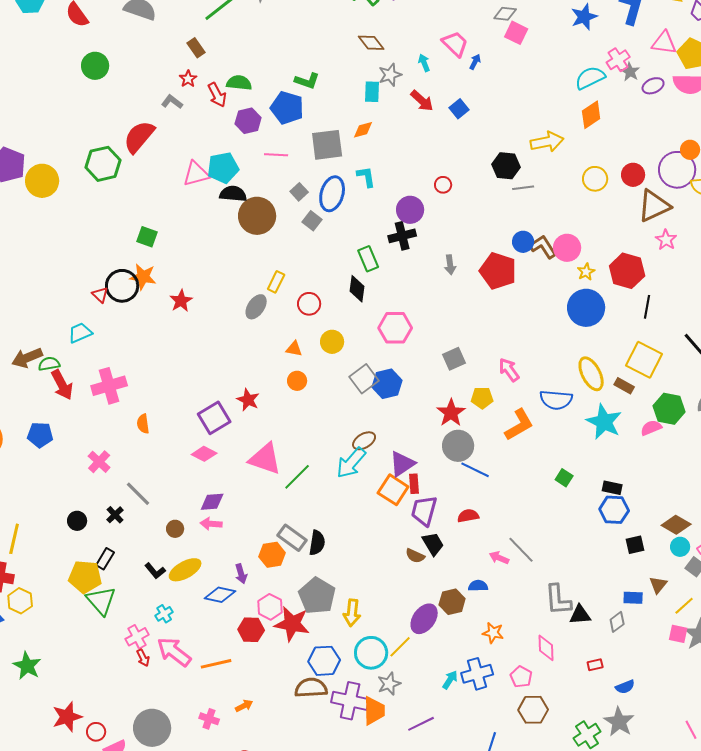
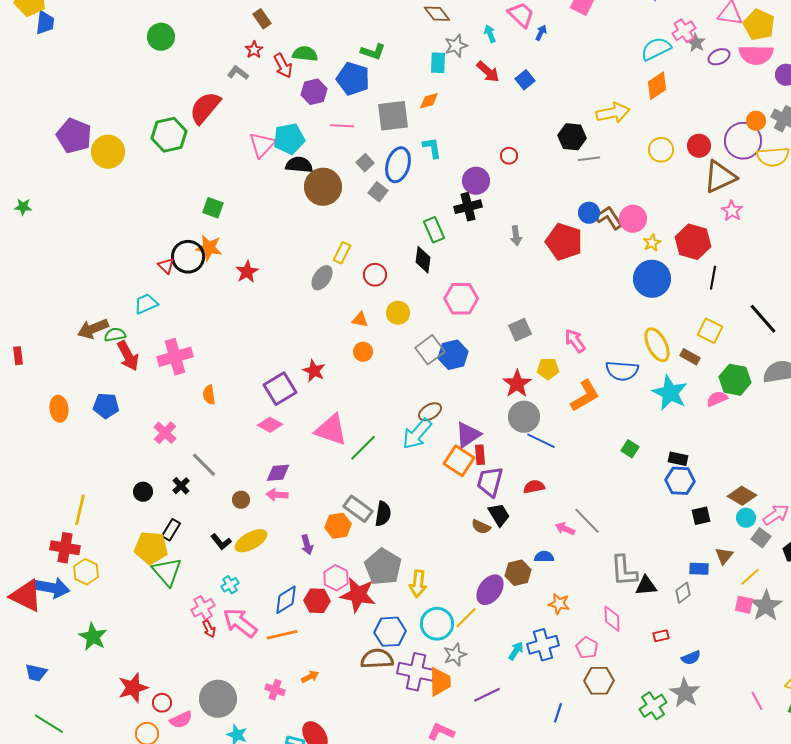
pink triangle: (196, 174) -> (262, 145), turned -32
yellow square: (644, 360) -> (710, 331), size x0.7
blue diamond: (220, 595) -> (286, 600), moved, turned -44

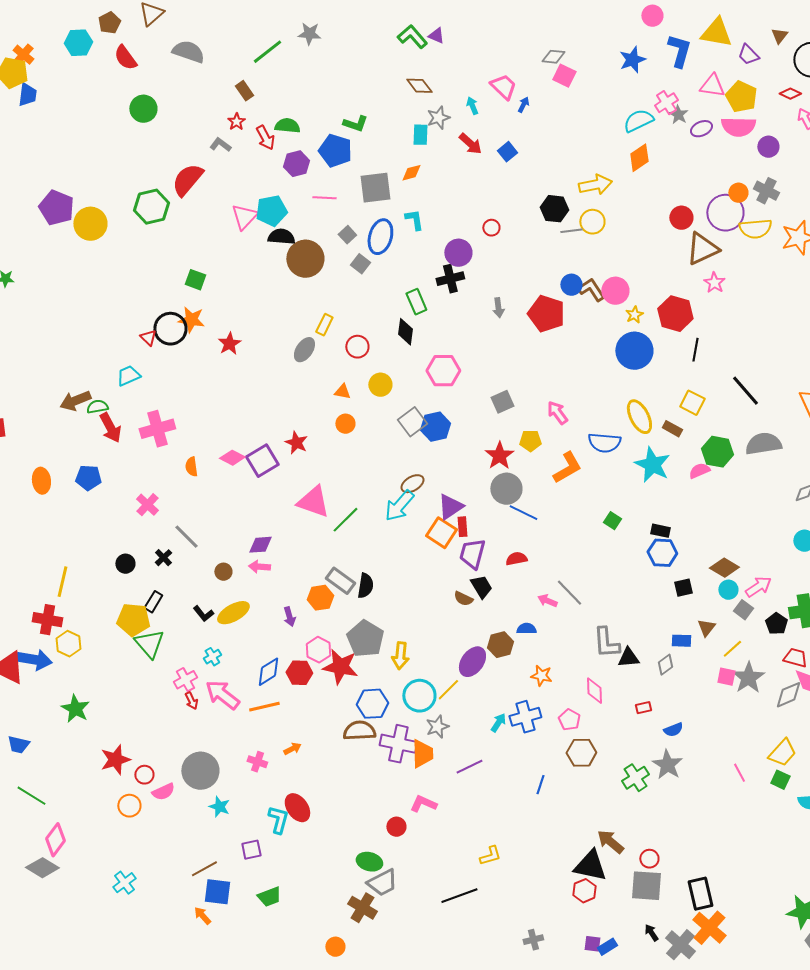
yellow circle: (661, 150) -> (592, 222), moved
pink diamond: (270, 425) -> (232, 458), moved

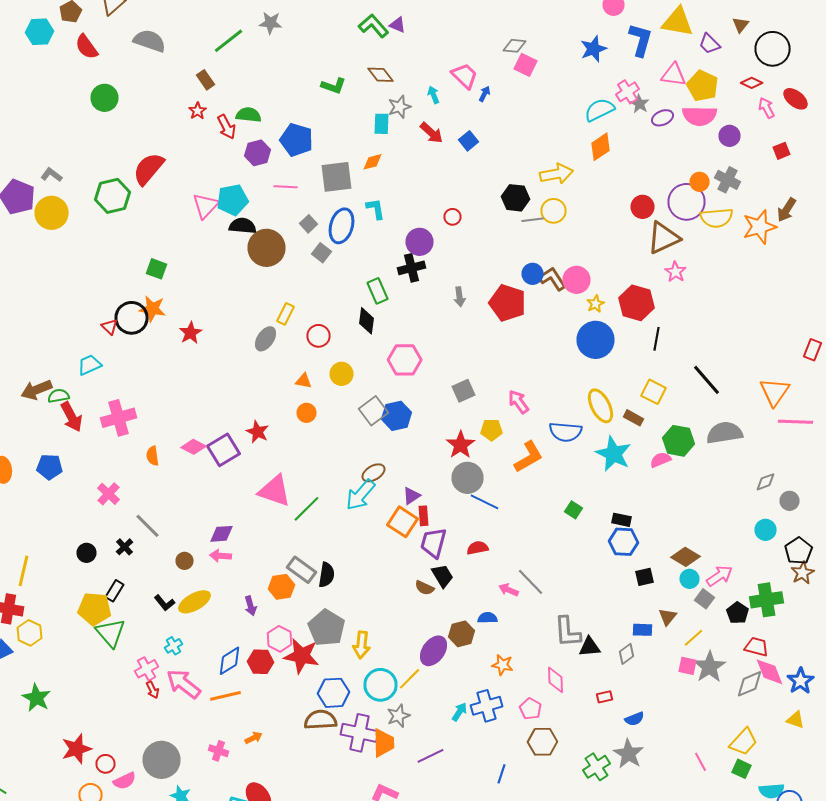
green L-shape: (355, 124) -> (334, 86), moved
gray L-shape: (220, 145) -> (52, 175), moved
purple triangle: (450, 507) -> (412, 496), size x0.7

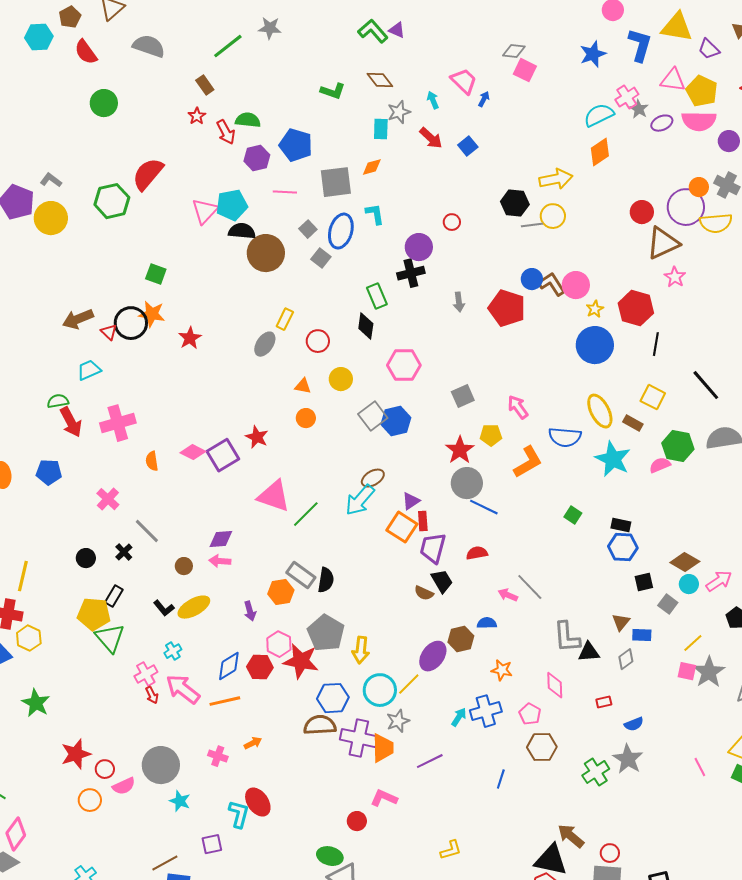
brown arrow: (36, 390) -> (78, 319), moved
gray square: (704, 599) -> (668, 604), moved
brown triangle: (668, 617) -> (621, 622), moved

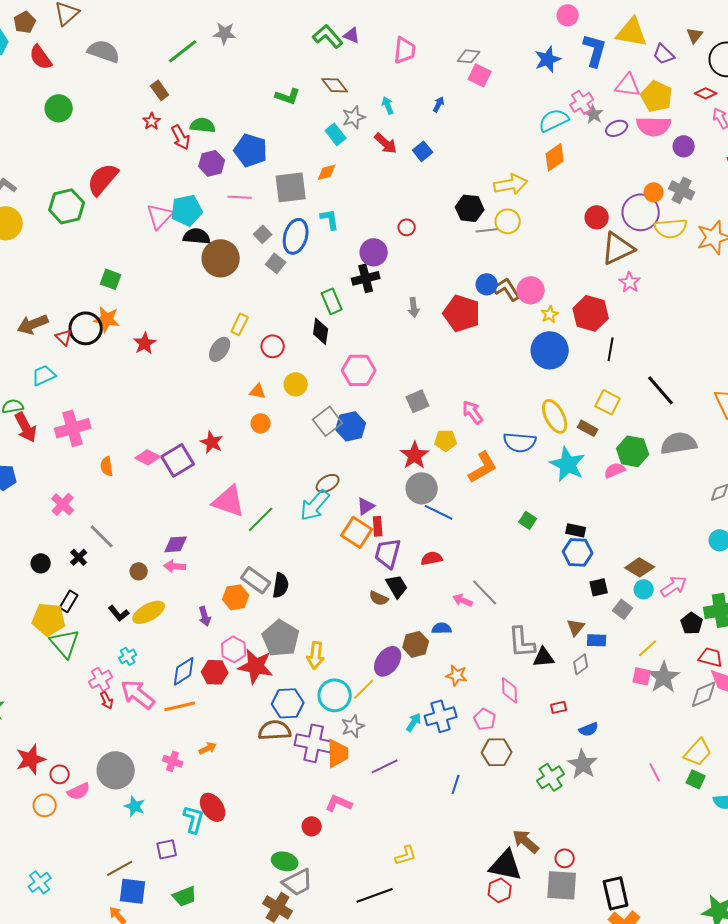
pink trapezoid: (464, 81) -> (405, 50), moved, turned 52
cyan rectangle: (381, 129) -> (336, 134), turned -40

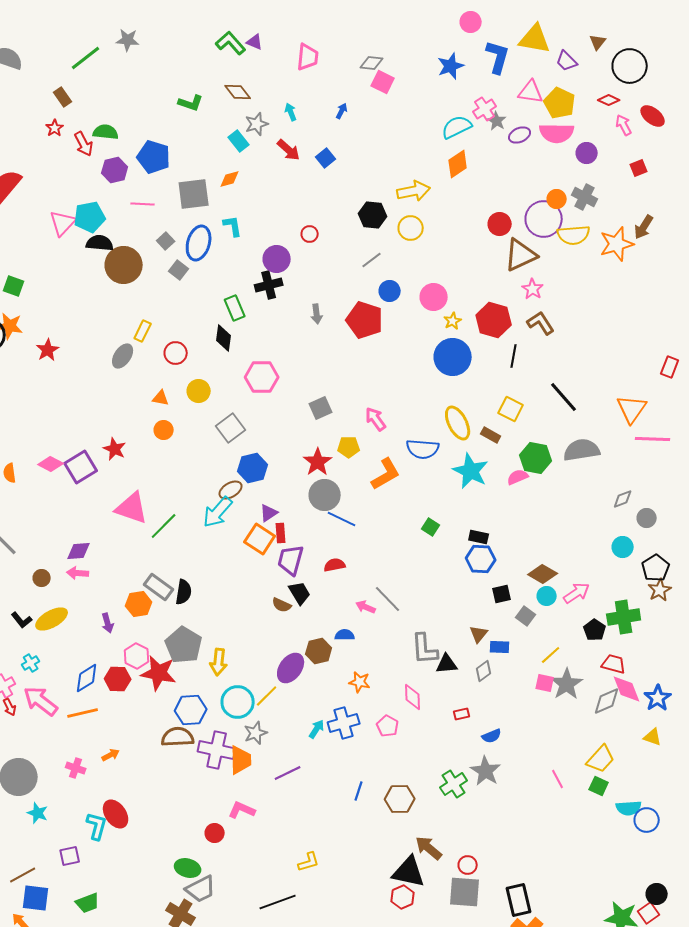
gray line: (487, 230) -> (372, 260), moved, turned -30
brown L-shape: (507, 289) -> (541, 323), moved
blue hexagon: (351, 426) -> (253, 468), moved
brown hexagon: (497, 752) -> (400, 799), moved

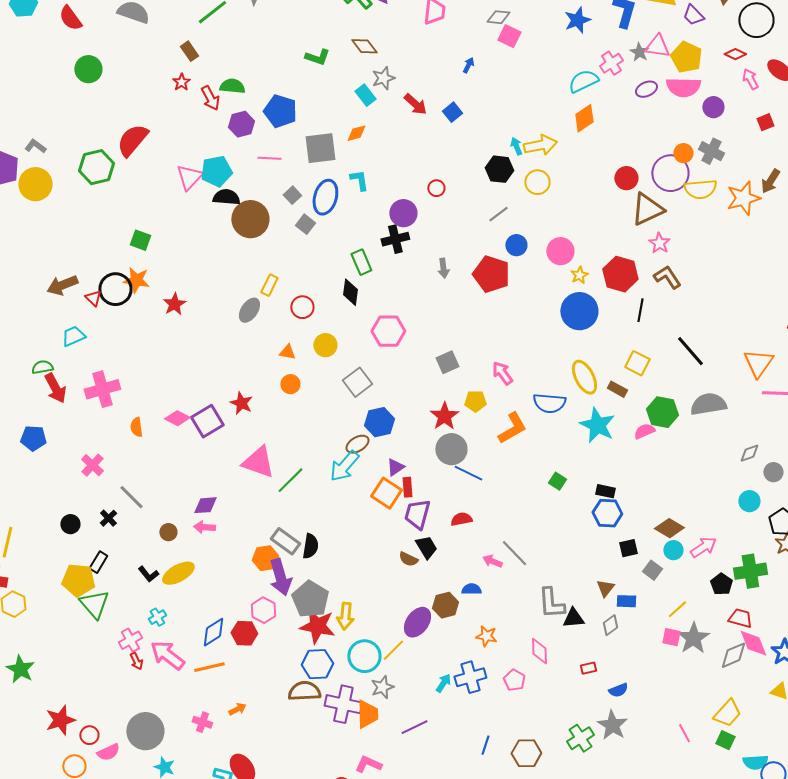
cyan arrow: (291, 112) -> (516, 146), moved
gray star: (497, 121) -> (639, 52), moved
purple arrow: (108, 623) -> (280, 577), moved, size x1.8
red star: (159, 673) -> (317, 626), moved

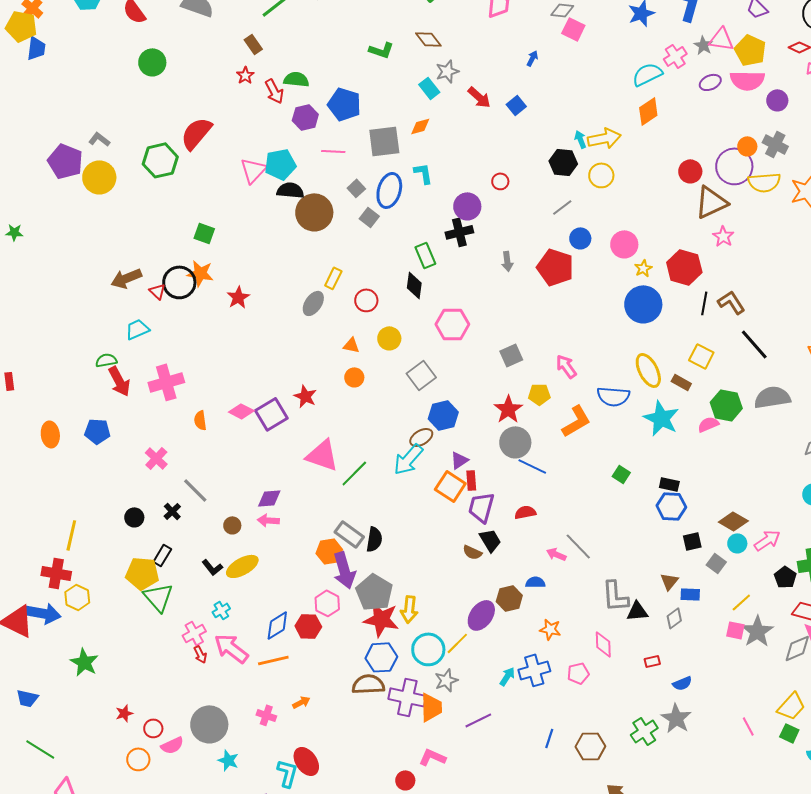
brown L-shape: (667, 277) -> (731, 302), moved
pink pentagon: (514, 680) -> (578, 673), turned 30
red star: (60, 720) -> (124, 713), size x0.6

